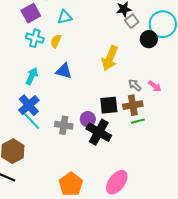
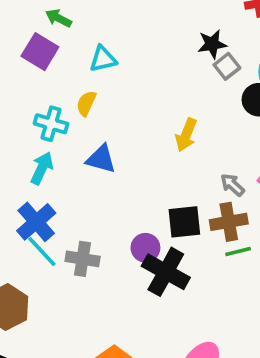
purple square: (31, 13) -> (40, 52), turned -30
cyan cross: (35, 38) -> (51, 124), moved
yellow arrow: (110, 58) -> (186, 135), size x0.7
gray cross: (64, 125) -> (83, 259), moved

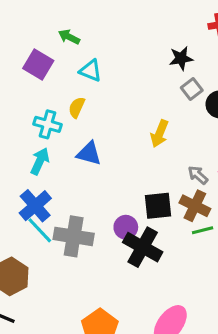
green arrow: (58, 18) -> (69, 37), moved
cyan triangle: (103, 59) -> (90, 71), turned 35
gray square: (227, 66) -> (192, 89), moved
brown cross: (229, 222) -> (195, 206), turned 36
gray cross: (83, 259) -> (74, 236), size x1.4

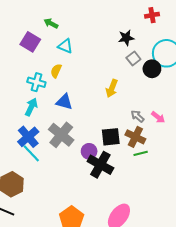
gray cross: (74, 236) -> (61, 135), moved, turned 30

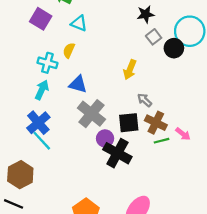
gray arrow: (138, 116) -> (145, 100), moved
pink arrow: (158, 117) -> (183, 134), moved
gray cross: (61, 135) -> (91, 114), moved

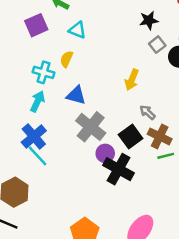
purple square: (41, 19) -> (36, 25), turned 35
black square: (129, 123) -> (131, 136), turned -30

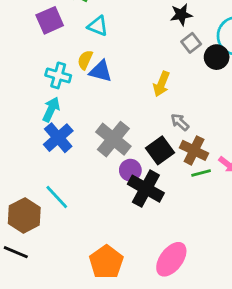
blue triangle: (76, 95) -> (101, 71), moved
blue cross: (34, 136) -> (58, 138), moved
cyan line: (37, 156) -> (57, 197), moved

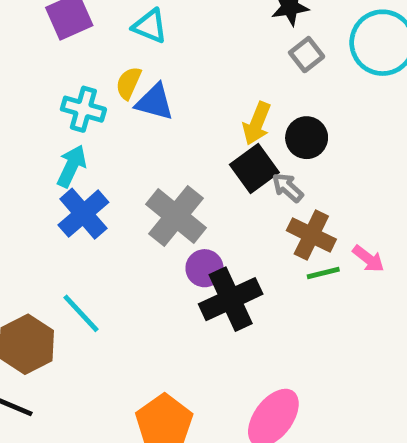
black circle: (217, 57) -> (307, 138), moved
black square: (160, 150) -> (254, 169), moved
black cross: (146, 189) -> (231, 299), turned 36

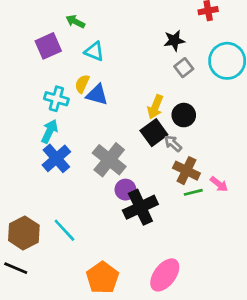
cyan line: (81, 313) -> (64, 230), moved

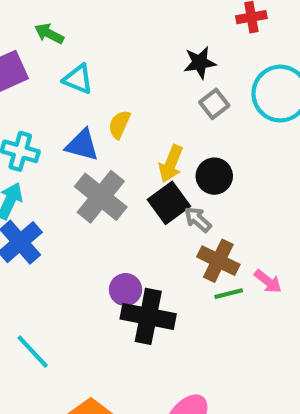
yellow semicircle: (82, 84) -> (119, 124), moved
gray cross: (109, 160) -> (101, 197), moved
black cross: (140, 207) -> (148, 316), turned 36

